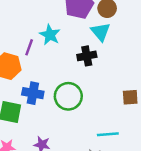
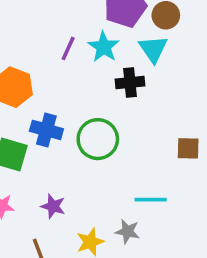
cyan star: (50, 35) -> (104, 47), moved
purple line: (29, 47) -> (68, 48), moved

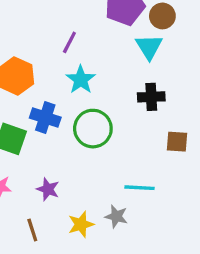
cyan star: (104, 47) -> (81, 80), moved
black cross: (130, 82) -> (151, 97), moved

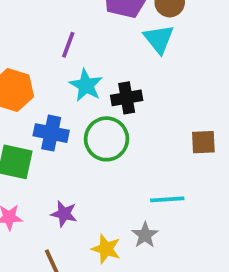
black cross: (151, 97) -> (127, 98), moved
gray star: (116, 216) -> (145, 235), turned 30
yellow star: (81, 224) -> (106, 249), turned -30

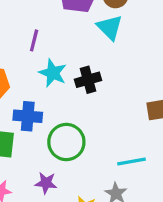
green circle: (107, 139) -> (66, 142), moved

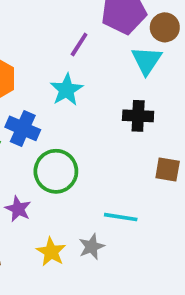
purple line: (34, 40) -> (79, 44), moved
black cross: (88, 80) -> (138, 116), moved

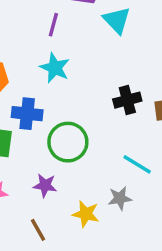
black cross: (138, 116) -> (127, 100), moved
cyan line: (121, 217) -> (137, 164), turned 40
gray star: (92, 247) -> (120, 198), turned 30

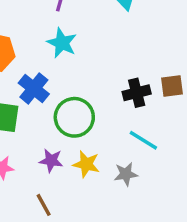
black cross: (127, 100) -> (137, 93), moved
blue cross: (27, 114) -> (34, 89), turned 32
yellow star: (86, 214) -> (86, 164), moved

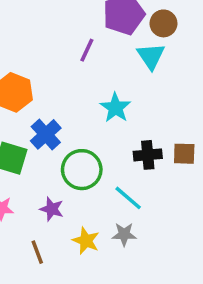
cyan star: (62, 43) -> (115, 108), moved
cyan line: (143, 140) -> (128, 198), moved
yellow star: (86, 164) -> (86, 241), moved

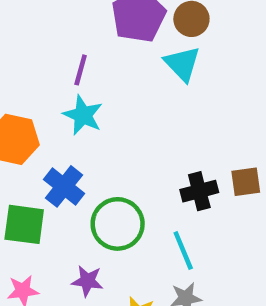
purple line: (87, 50) -> (81, 70), moved
cyan star: (115, 108) -> (83, 115), moved
cyan line: (128, 198) -> (183, 251), turned 36

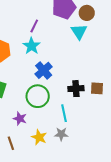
blue cross: (64, 186) -> (44, 70), moved

